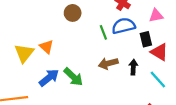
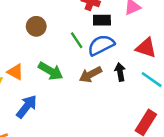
blue semicircle: (124, 26) -> (101, 45), moved
black rectangle: (146, 39) -> (102, 20), moved, turned -64
green arrow: (73, 77) -> (51, 71), moved

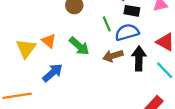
black arrow: (120, 72) -> (139, 58), size x1.5

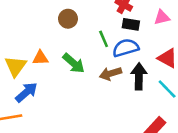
orange triangle: (49, 41) -> (40, 58), turned -42
blue arrow: (53, 73) -> (26, 92), moved

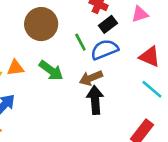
brown circle: (68, 19) -> (41, 24), size x1.6
black rectangle: (131, 24) -> (108, 24), turned -42
black arrow: (139, 76) -> (95, 100), moved

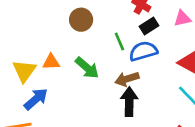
brown circle: (41, 24) -> (81, 20), size x0.7

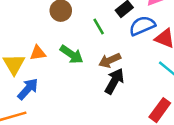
blue semicircle: (143, 51) -> (142, 26), moved
black arrow: (129, 102) -> (114, 81), turned 35

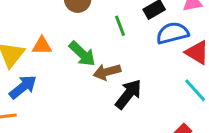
brown arrow: (110, 60) -> (107, 72), moved

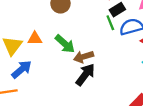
green line: (120, 26) -> (110, 23), moved
black arrow: (128, 94) -> (85, 75), moved

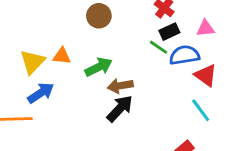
green line: (110, 23) -> (159, 47), turned -40
green arrow: (65, 44) -> (99, 67), turned -75

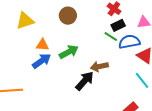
yellow triangle: (32, 62) -> (25, 21), moved, turned 30
brown arrow: (120, 86) -> (99, 66), moved
blue arrow: (41, 93) -> (42, 61), moved

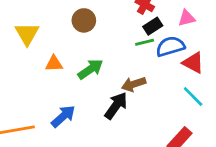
yellow triangle: (25, 21) -> (27, 34), turned -36
green line: (111, 37) -> (145, 42), turned -40
blue arrow: (42, 61) -> (63, 116), moved

